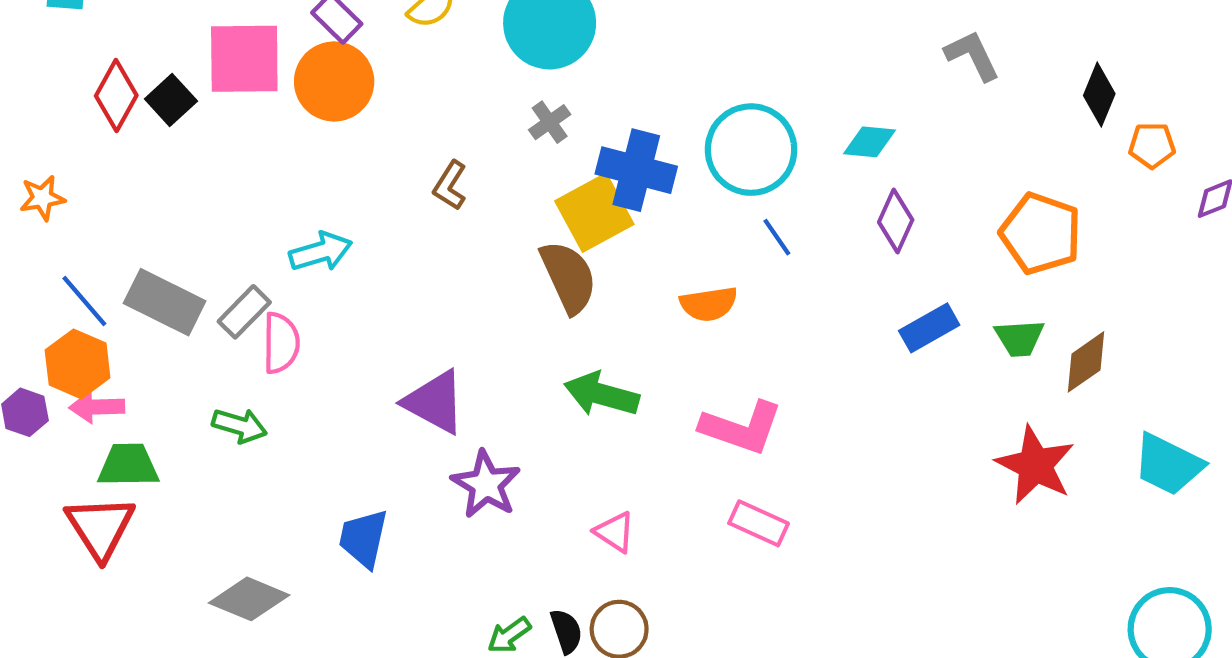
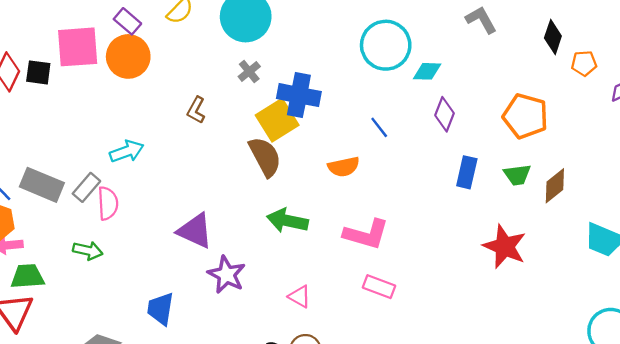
black square: (171, 100) -> (38, 72), turned -36
cyan circle: (751, 150) -> (386, 45), moved
blue rectangle: (929, 328) -> (467, 172), turned -44
red star: (1035, 465) -> (505, 247), moved

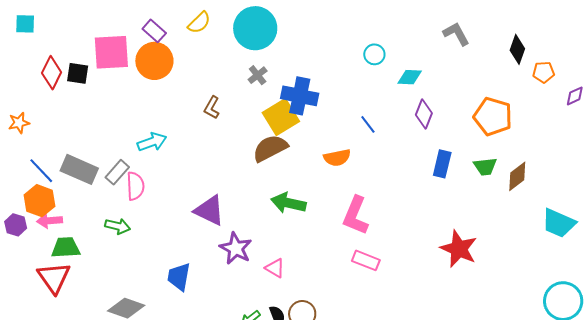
cyan circle: (386, 45) -> (374, 54), size x0.5
brown semicircle: (265, 157) -> (270, 148), turned -90
pink L-shape: (366, 234) -> (356, 216), turned 96
red star: (505, 247) -> (459, 249), moved
pink triangle: (300, 297) -> (275, 268), moved

